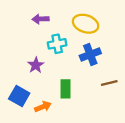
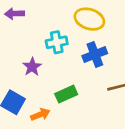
purple arrow: (41, 19) -> (14, 14), moved
green rectangle: (65, 89) -> (66, 94), turned 66

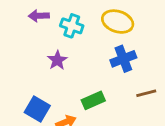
cyan cross: (57, 42) -> (72, 26), moved, turned 30
purple star: (32, 67) -> (57, 60), moved

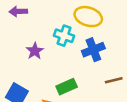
cyan cross: (72, 26) -> (64, 36), moved

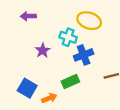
blue cross: (93, 50) -> (84, 55), moved

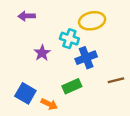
yellow ellipse: (89, 21) -> (92, 21), turned -30
orange arrow: (49, 98) -> (49, 104), turned 48

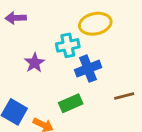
cyan cross: (69, 39) -> (68, 45), turned -30

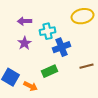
purple arrow: (16, 18) -> (25, 21), moved
yellow ellipse: (95, 24) -> (83, 16), moved

